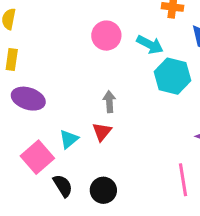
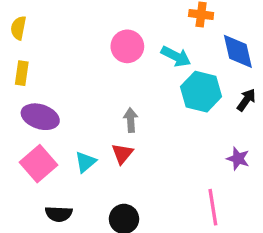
pink square: (37, 157) -> (39, 164), moved
black semicircle: (63, 186) -> (59, 214), moved, turned 125

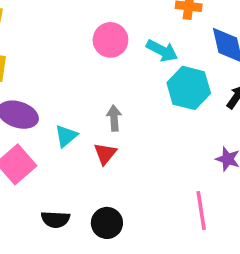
cyan triangle: (85, 162) -> (66, 136), moved
black semicircle: (59, 214) -> (55, 219), moved

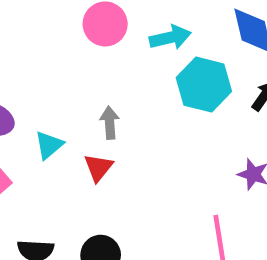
cyan arrow: (162, 51) -> (170, 37), turned -40

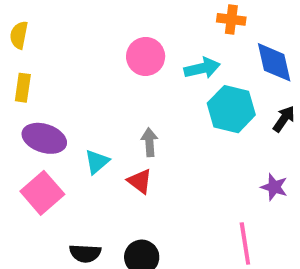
red triangle: (98, 168) -> (140, 181), turned -32

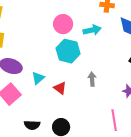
cyan hexagon: (231, 109) -> (68, 51), moved
gray arrow: (149, 142) -> (92, 79), moved

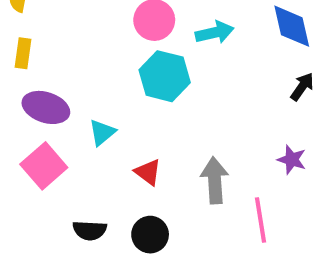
gray arrow: (92, 79) -> (215, 180), moved, size x1.5
red triangle: (60, 88) -> (148, 172), moved

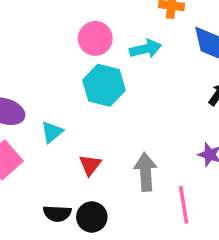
red triangle: (148, 172) -> (90, 165), turned 30
black semicircle: (90, 230) -> (57, 214), moved

